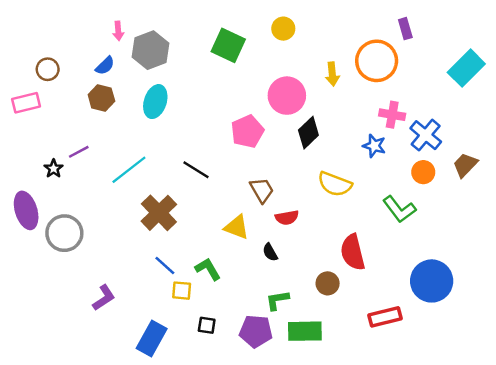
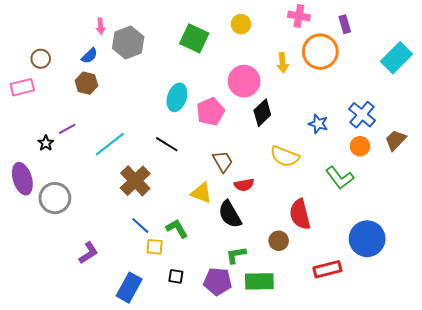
cyan ellipse: (155, 102) -> (177, 97), moved
pink cross: (392, 115) -> (299, 16), moved
black semicircle: (270, 252) -> (230, 214), size x1.8

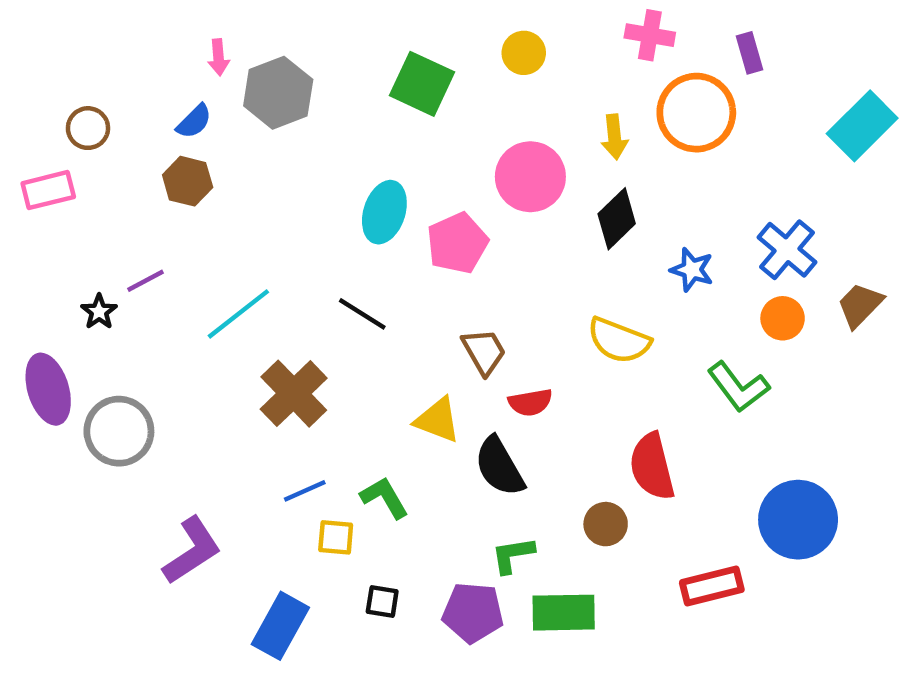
black diamond: (262, 113) -> (617, 219), moved
blue line: (140, 226) -> (305, 491), turned -66
purple L-shape: (88, 253) -> (192, 551), size x1.4

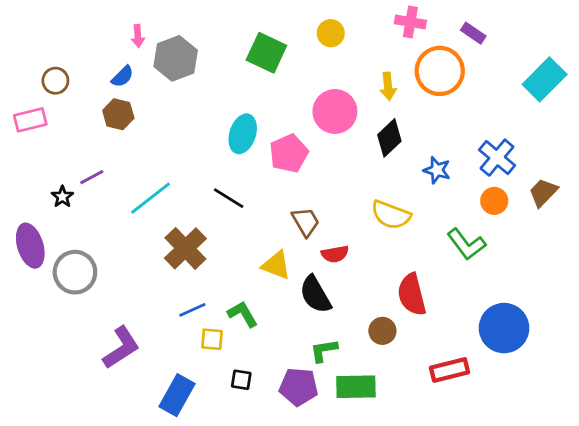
purple rectangle: (749, 53) -> (473, 33), turned -40

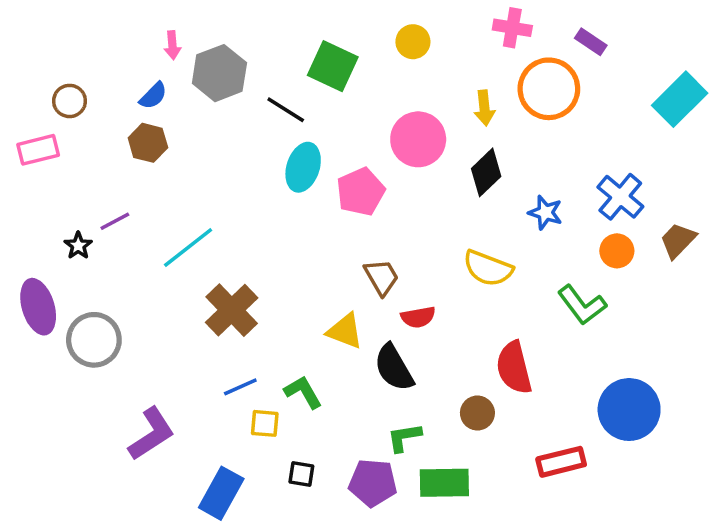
black line: (229, 198) -> (286, 110), moved

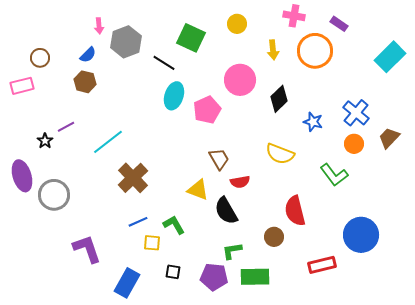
yellow arrow: (484, 108) -> (273, 50), moved
purple L-shape: (151, 434) -> (87, 249), turned -76

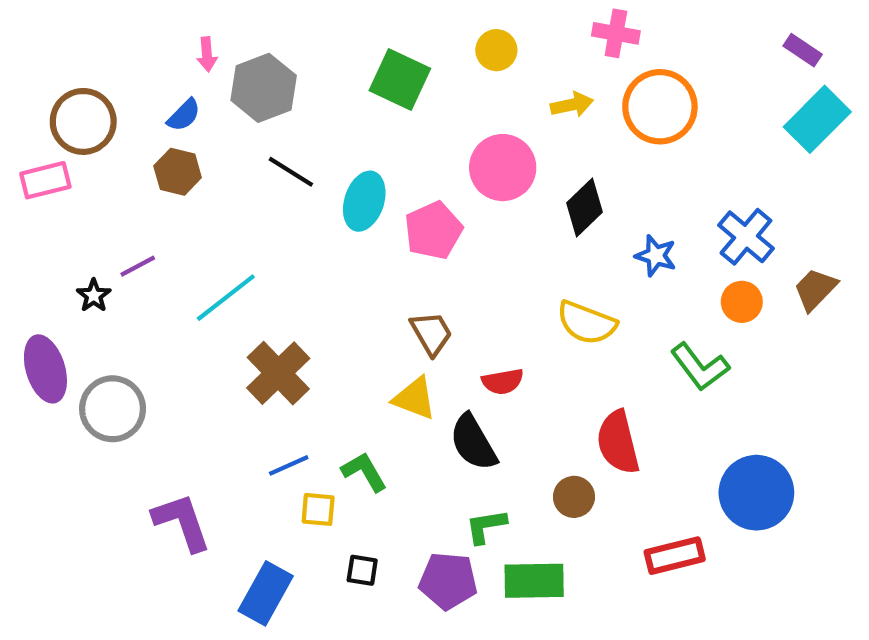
purple rectangle: (339, 24) -> (803, 50), moved
yellow arrow: (273, 50) -> (572, 105), turned -96
brown circle: (40, 58) -> (83, 121), size x1.6
black line: (164, 63) -> (291, 172), moved
brown trapezoid: (219, 159) -> (431, 333), moved

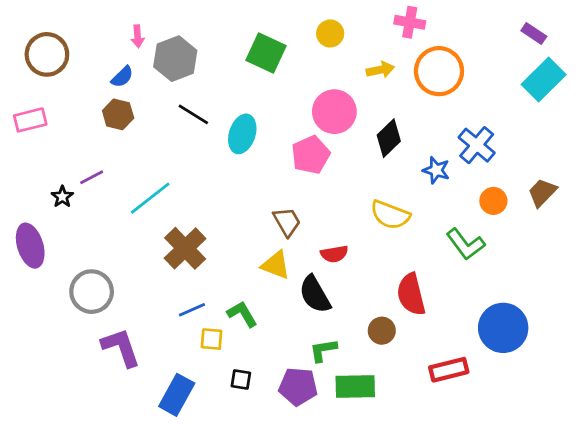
brown circle: (83, 121) -> (47, 54), moved
pink pentagon: (433, 231) -> (311, 155), moved
blue cross: (746, 237) -> (477, 145), moved
gray circle: (113, 409) -> (92, 292), moved

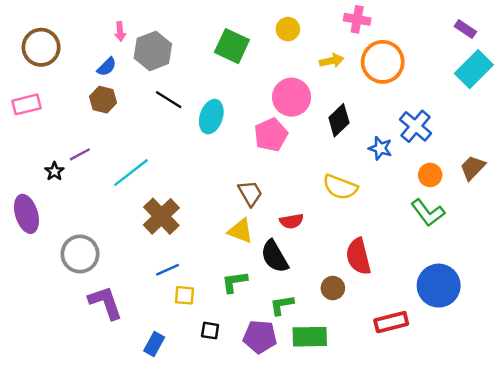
green L-shape: (465, 244) -> (428, 213), moved
green L-shape: (242, 314) -> (234, 282), moved, turned -68
blue rectangle: (177, 395) -> (154, 344), size x0.7

